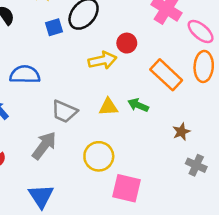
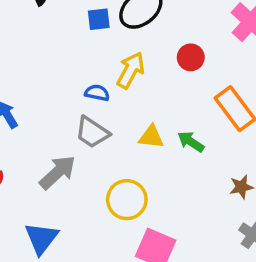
yellow arrow: (102, 60) -> (131, 70), moved, turned -60
blue semicircle: (25, 74) -> (97, 93), moved, size x0.6

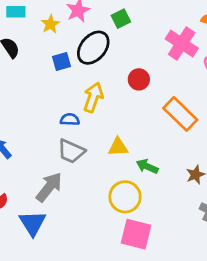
green arrow: (191, 142) -> (147, 166), moved
yellow circle: (127, 200) -> (125, 197), moved
blue triangle: (41, 238) -> (32, 223), moved

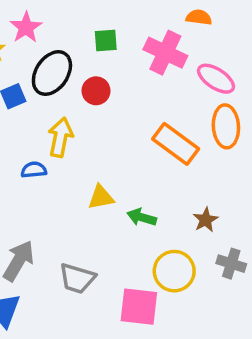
green square: (121, 19) -> (106, 41), moved, turned 30
red circle: (139, 79) -> (96, 91), moved
gray trapezoid: (71, 151) -> (77, 278), moved
yellow circle: (125, 197) -> (174, 271), moved

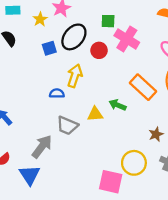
pink cross: (165, 53) -> (127, 39), moved
green arrow: (142, 217) -> (118, 105), moved
gray trapezoid: (77, 278) -> (67, 126), moved

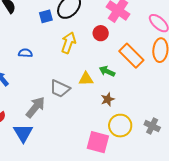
red circle: (99, 50) -> (101, 33), moved
blue semicircle: (57, 93) -> (25, 53), moved
brown star: (156, 134) -> (108, 99), moved

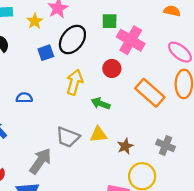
green arrow: (107, 71) -> (101, 103), moved
yellow triangle: (86, 79) -> (98, 134), moved
gray cross: (152, 126) -> (166, 145), moved

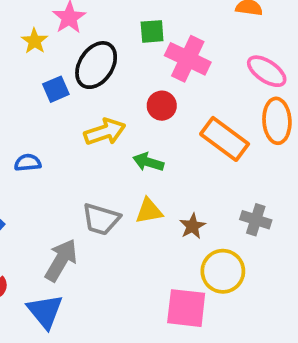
yellow arrow: (75, 82) -> (105, 132), turned 60

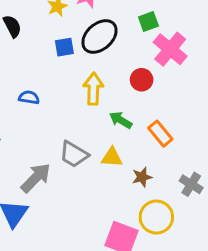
green square: (152, 31) -> (148, 22), turned -30
yellow arrow: (105, 132) -> (93, 89), turned -84
orange rectangle: (225, 139) -> (160, 134), moved, size x0.7

